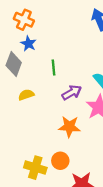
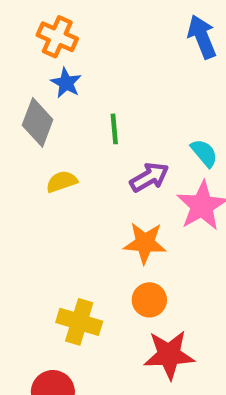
orange circle: (60, 161) -> (149, 300), moved

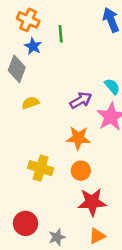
green line: (114, 129) -> (61, 34), moved
yellow cross: (79, 322) -> (41, 168), moved

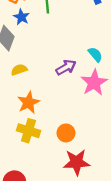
orange star: (78, 138) -> (28, 103), moved, turned -30

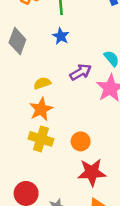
blue star: (21, 17) -> (61, 36), moved
yellow semicircle: (19, 70) -> (42, 83), moved

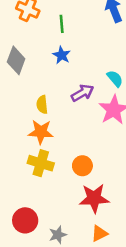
yellow semicircle: (42, 83) -> (42, 105), turned -77
orange star: (41, 109) -> (41, 132), turned 30

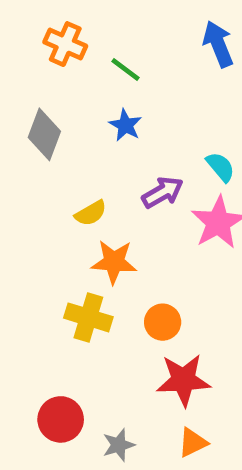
green line: (62, 24) -> (125, 70), turned -48
yellow semicircle: (42, 105) -> (91, 213), turned -114
orange star: (41, 132) -> (114, 262), moved

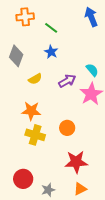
orange cross: (65, 44) -> (25, 17), turned -30
yellow semicircle: (91, 213) -> (35, 79), moved
orange star: (114, 262) -> (31, 111), moved
orange circle: (163, 322) -> (67, 128), moved

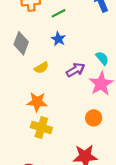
green line: (51, 28) -> (58, 13), turned -64
orange circle: (67, 128) -> (94, 118), moved

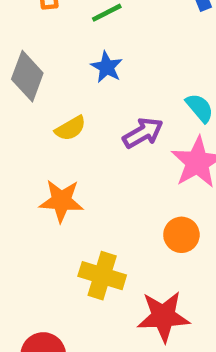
yellow cross: (41, 128) -> (102, 276), moved

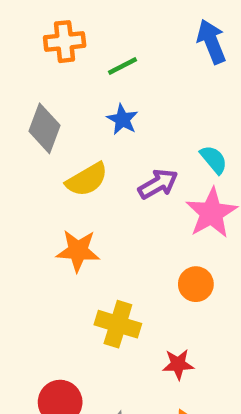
yellow semicircle: (70, 128) -> (87, 180), size x1.4
red star: (163, 316) -> (178, 364), size x0.6

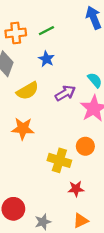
orange cross: (65, 42) -> (16, 33), moved
yellow cross: (118, 324) -> (59, 160), moved

